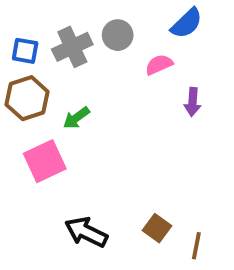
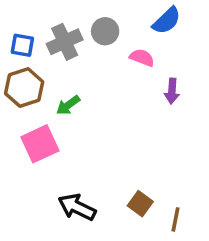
pink semicircle: (159, 65) -> (142, 58), turned 45

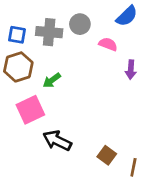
gray cross: (65, 42) -> (49, 32), turned 30
black arrow: (77, 207) -> (57, 141), moved

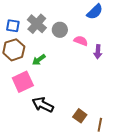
gray circle: (80, 24) -> (60, 30), moved
gray cross: (49, 32) -> (37, 24), turned 36
pink semicircle: (108, 44) -> (81, 41), moved

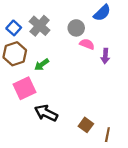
blue square: (13, 26) -> (14, 28), turned 32
gray circle: (60, 30) -> (76, 28), moved

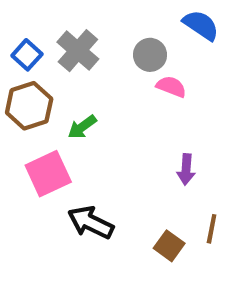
blue semicircle: (102, 13) -> (201, 25), turned -102
purple arrow: (105, 56) -> (186, 169), moved
brown line: (107, 135) -> (212, 229), moved

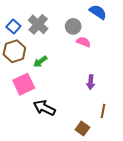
brown square: (169, 246) -> (82, 128), moved

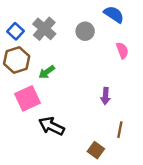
pink semicircle: (83, 42) -> (122, 50), moved, turned 48

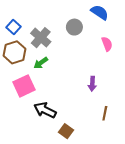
gray cross: (44, 29) -> (41, 38), moved
brown square: (96, 150) -> (66, 131), moved

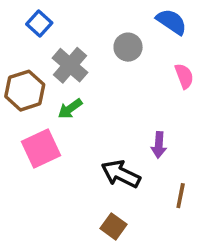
blue square: (13, 27) -> (39, 23), moved
black arrow: (45, 110) -> (121, 174), moved

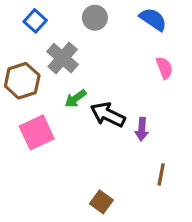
gray circle: (128, 47) -> (95, 18), moved
green arrow: (70, 109) -> (76, 98), moved
black arrow: (121, 174) -> (108, 115), moved

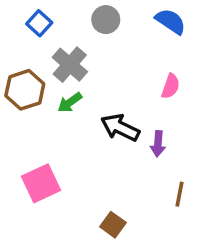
pink semicircle: (164, 68) -> (171, 86), moved, turned 40
green arrow: (76, 98) -> (70, 102), moved
pink square: (37, 132) -> (41, 183), moved

